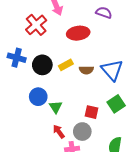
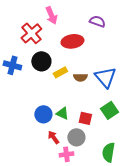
black circle: (42, 65) -> (41, 61), moved
blue circle: (38, 97) -> (43, 114), moved
green triangle: (56, 107) -> (62, 113), moved, turned -32

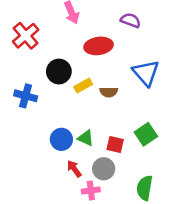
red cross: (31, 33) -> (26, 36), moved
blue cross: (12, 65) -> (26, 96), moved
blue triangle: (105, 77) -> (146, 73), moved

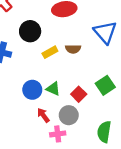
yellow rectangle: (83, 86) -> (50, 52), moved
red square: (115, 144) -> (79, 94), turned 32

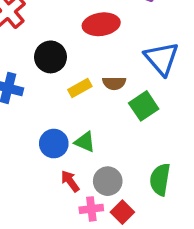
green square: (105, 85) -> (144, 106), moved
red square: (79, 94) -> (122, 212), moved
green semicircle: (104, 132) -> (160, 179), moved

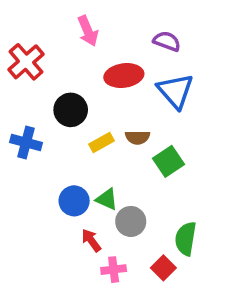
blue triangle: (162, 59) -> (175, 91), moved
gray circle: (108, 181) -> (131, 221), moved
red square: (122, 212) -> (163, 268), moved

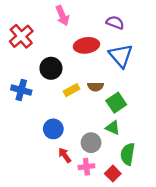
green triangle: (107, 199) -> (113, 128), moved
pink cross: (114, 270) -> (86, 167), moved

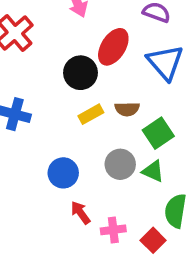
red ellipse: (86, 45) -> (113, 47), turned -50
black circle: (51, 68) -> (80, 73), moved
gray circle: (91, 143) -> (120, 164), moved

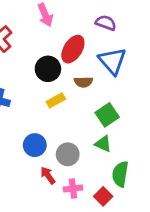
brown semicircle: (127, 109) -> (83, 82), moved
gray circle: (120, 164) -> (68, 154), moved

